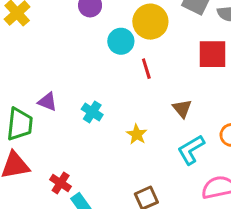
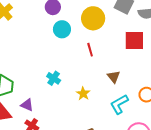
cyan circle: (121, 41) -> (62, 29), moved
purple triangle: (47, 102) -> (27, 105), moved

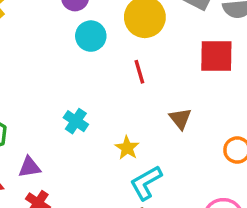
cyan L-shape: (119, 104) -> (146, 183), moved
purple triangle: (27, 105) -> (29, 167), turned -32

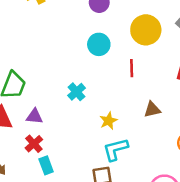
cyan circle: (91, 36) -> (99, 44), moved
brown triangle: (180, 119) -> (152, 110), turned 42

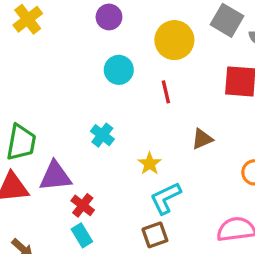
purple triangle: (34, 116) -> (55, 176), size x1.5
red cross: (34, 144) -> (83, 205), moved

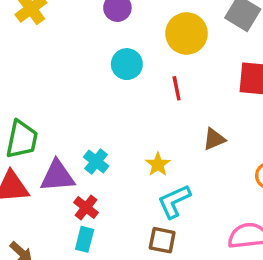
cyan cross: (102, 135) -> (96, 161), moved
cyan rectangle: (82, 235) -> (85, 239), turned 45
brown square: (155, 235) -> (162, 240), turned 30

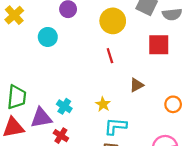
cyan circle: (127, 64) -> (48, 37), moved
cyan L-shape: (174, 201) -> (115, 126), turned 35

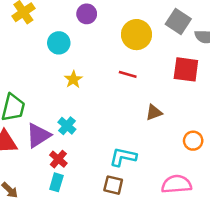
red line: (110, 56) -> (128, 74), turned -64
yellow star: (103, 104) -> (73, 79), moved
purple triangle: (41, 118) -> (38, 135), turned -30

